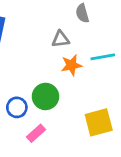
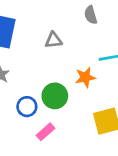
gray triangle: (60, 39) -> (53, 40), moved
orange star: (71, 65) -> (85, 77), moved

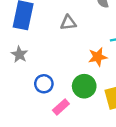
green circle: (55, 96) -> (84, 86), moved

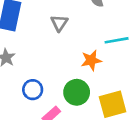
gray triangle: (68, 23) -> (59, 23), turned -49

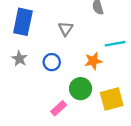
blue circle: (33, 90) -> (52, 62), moved

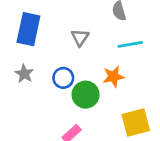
cyan line: (115, 44) -> (130, 44), moved
green circle: (81, 89) -> (86, 95), moved

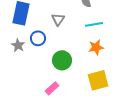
orange star: (113, 76) -> (96, 47), moved
blue circle: (63, 78) -> (38, 38), moved

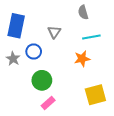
orange star: (96, 47) -> (82, 59), moved
green circle: (62, 60) -> (42, 80), moved

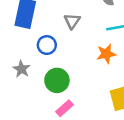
gray star: (13, 59) -> (22, 69), moved

